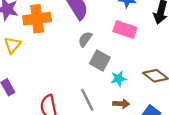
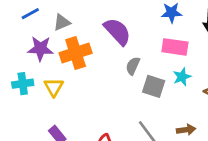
cyan star: (119, 79) -> (182, 77), moved

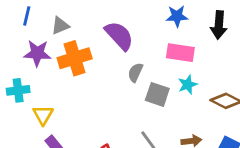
blue line: (30, 14) -> (27, 16), turned -48
yellow triangle: (54, 87) -> (43, 115), moved

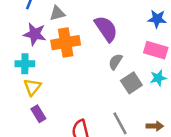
cyan cross: (18, 90) -> (25, 64), moved
gray square: (157, 94) -> (131, 83), turned 30

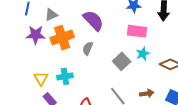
gray semicircle: (115, 62) -> (88, 48), moved
cyan cross: (25, 64) -> (65, 76), moved

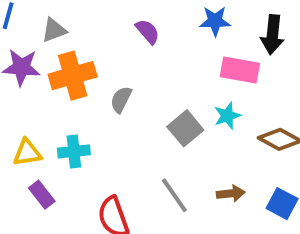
purple semicircle: (93, 21) -> (148, 31), moved, size x0.6
pink rectangle: (137, 31) -> (240, 70), moved
yellow triangle: (41, 78) -> (27, 153), turned 49

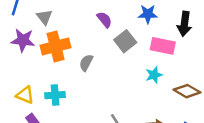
gray triangle: (54, 30) -> (44, 17), turned -49
gray square: (185, 128) -> (125, 41), moved
yellow triangle: (27, 153) -> (25, 95), turned 30

